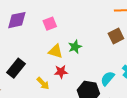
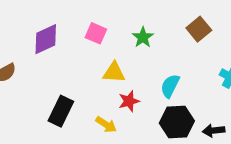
pink square: (50, 24) -> (96, 33), turned -32
green star: (75, 47) -> (143, 37), moved
cyan semicircle: (108, 78) -> (170, 86), moved

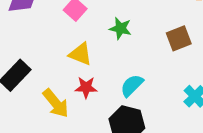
green star: (143, 37) -> (120, 28), turned 30
yellow arrow: (106, 125) -> (56, 103), size x1.4

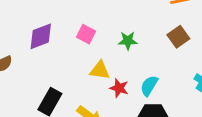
red star: (86, 87) -> (119, 88), moved, turned 30

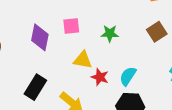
pink square: (86, 34) -> (71, 26), turned -36
purple diamond: (41, 36) -> (40, 37), moved, turned -60

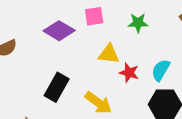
purple diamond: (40, 37) -> (59, 31), turned -68

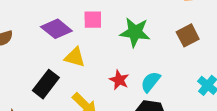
green star: (138, 23) -> (135, 32), size x1.5
yellow triangle: (109, 54) -> (75, 57), moved

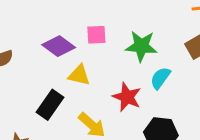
red star: (119, 80) -> (127, 97), size x1.4
cyan semicircle: (151, 82) -> (160, 78), moved

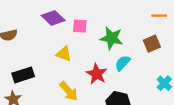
purple diamond: (59, 46) -> (53, 18), moved
black rectangle: (50, 105) -> (23, 75), moved, turned 30

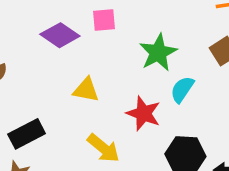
pink square: (80, 26) -> (104, 20), moved
green star: (112, 38) -> (158, 53), turned -30

